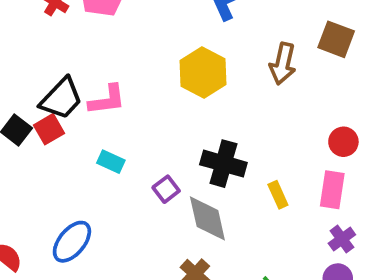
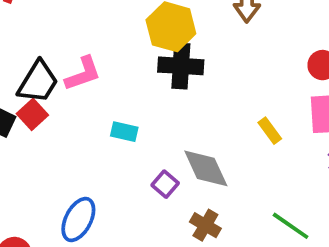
cyan rectangle: (111, 162) -> (124, 132), moved
black cross: (223, 164) -> (181, 66), moved
purple square: (166, 189) -> (165, 184), moved

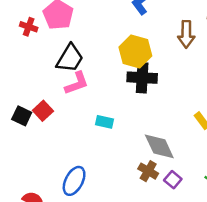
black trapezoid: (38, 82) -> (70, 58), moved
purple square: (165, 184) -> (173, 180), moved
brown cross: (205, 225) -> (148, 171), moved

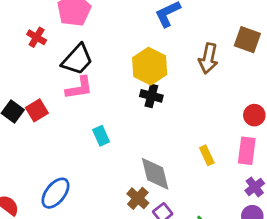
red cross: (29, 27) -> (37, 37), moved
black cross: (142, 78) -> (151, 96), size x0.7
cyan rectangle: (104, 122) -> (101, 136), turned 42

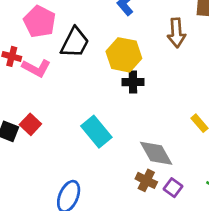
black trapezoid: (77, 59) -> (75, 43), moved
pink L-shape: (79, 88) -> (36, 68), moved, turned 52
cyan rectangle: (101, 136) -> (96, 132), size x1.6

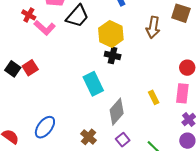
cyan rectangle: (96, 132) -> (93, 84), moved
gray diamond: (156, 153) -> (117, 112), turned 56
brown cross: (146, 180) -> (88, 137), moved

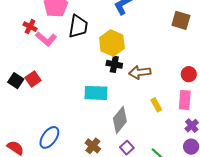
black trapezoid: (77, 16) -> (78, 26), turned -30
brown arrow: (153, 27) -> (140, 72), moved, turned 75
cyan rectangle: (93, 84) -> (96, 93), turned -60

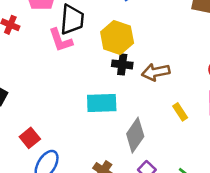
pink L-shape: (46, 39) -> (60, 40), moved, turned 35
red square: (33, 79) -> (30, 138), moved

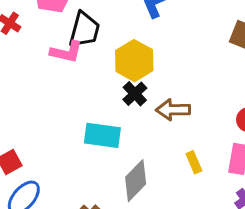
pink L-shape: (60, 40) -> (66, 52), turned -68
black cross: (122, 64) -> (135, 94), turned 30

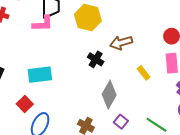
black cross: (135, 94) -> (96, 59), moved
cyan rectangle: (102, 135) -> (40, 75), moved

